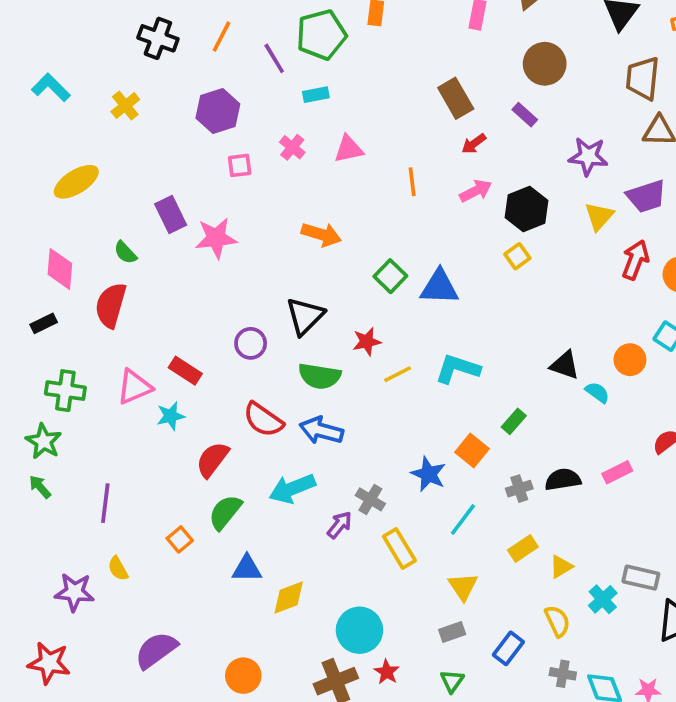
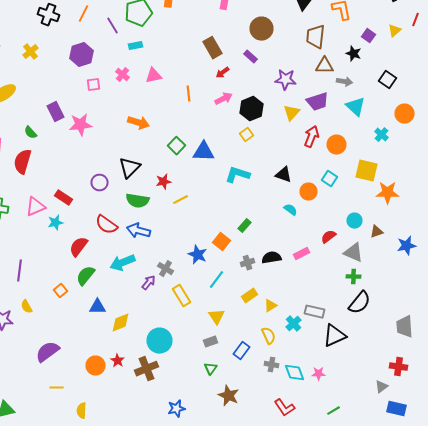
black triangle: (565, 365) -> (284, 175), moved
cyan L-shape: (458, 369) -> (238, 175), moved
red star: (387, 672) -> (118, 361), moved

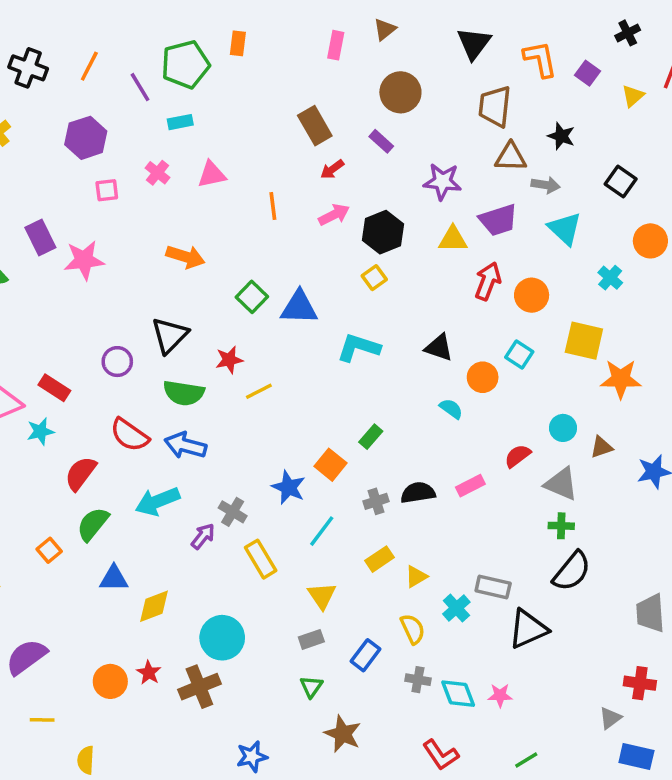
purple square: (368, 36) -> (587, 73), moved
yellow triangle: (292, 113) -> (453, 239), turned 48

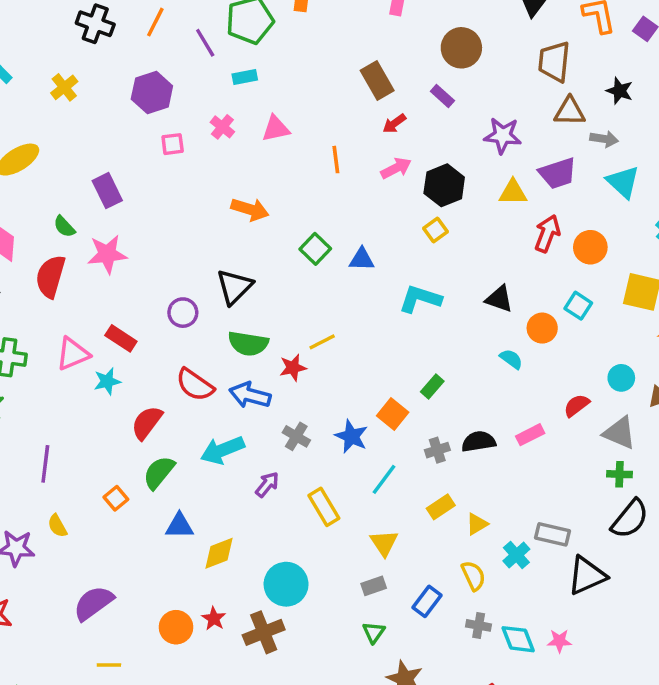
pink star: (84, 260) -> (107, 254), moved
blue triangle: (299, 307) -> (362, 259), size x0.7
red star: (229, 360) -> (293, 368), moved
gray cross: (233, 512) -> (296, 436), moved

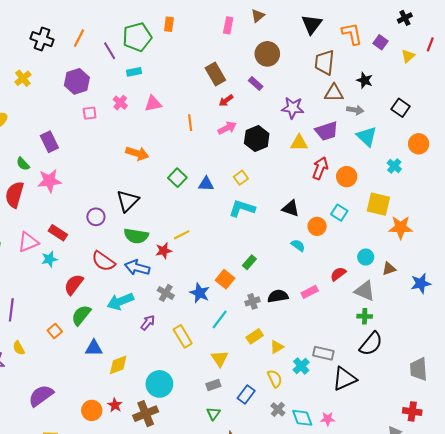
yellow square: (436, 230) -> (241, 178), moved
gray cross: (479, 625) -> (278, 409), turned 32

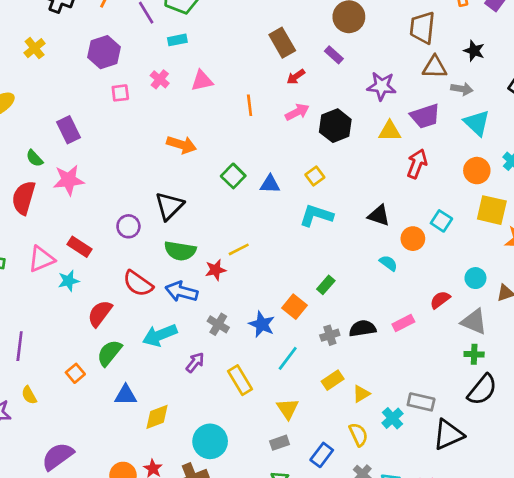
orange circle: (347, 177) -> (477, 171), moved

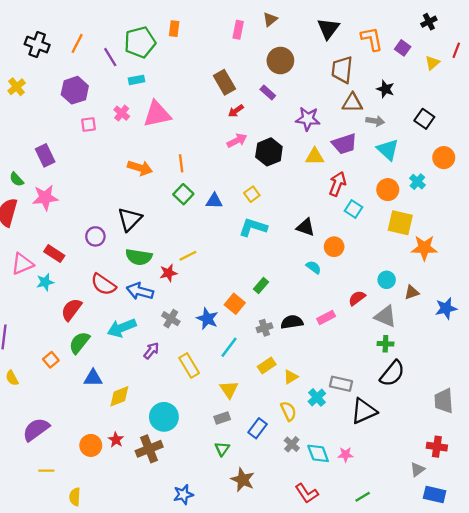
pink triangle: (202, 81) -> (157, 114), size x1.5
orange line: (250, 105) -> (181, 163), moved
cyan square: (441, 221) -> (353, 209), moved

